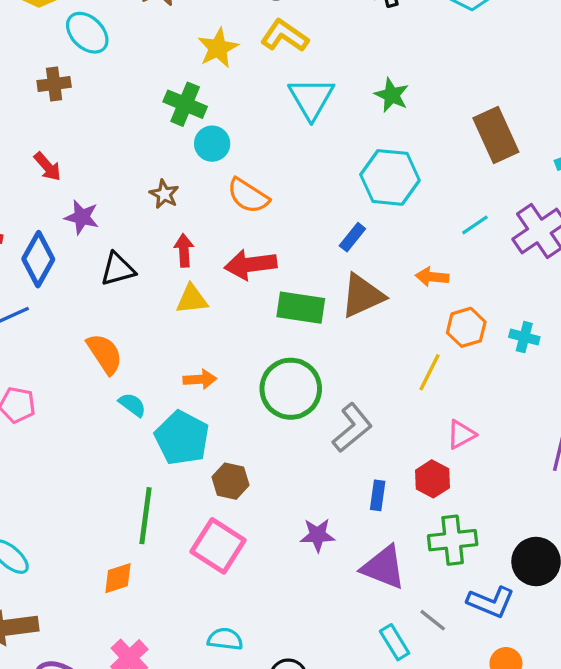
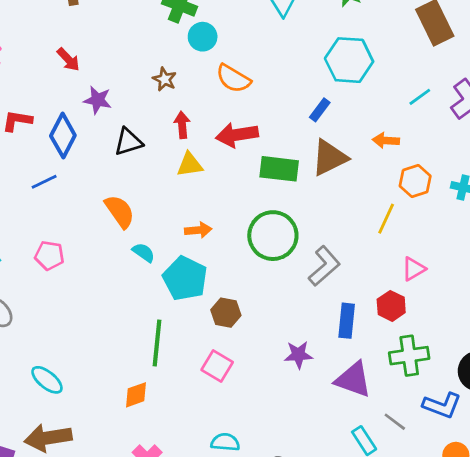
blue rectangle: (378, 495) -> (347, 321), size x1.4
pink square: (218, 546) -> (217, 366), size x0.7

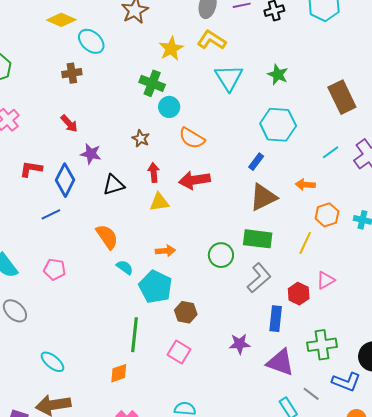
green rectangle: (279, 169) -> (258, 239), moved
green circle: (273, 236) -> (221, 255), size x0.7
red hexagon: (391, 306) -> (299, 294), moved

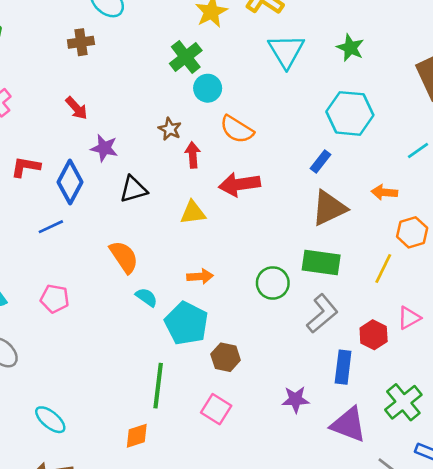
green cross: (152, 83) -> (186, 57), turned 30
red arrow: (154, 172) -> (193, 155), moved
green cross: (322, 345) -> (403, 402), turned -32

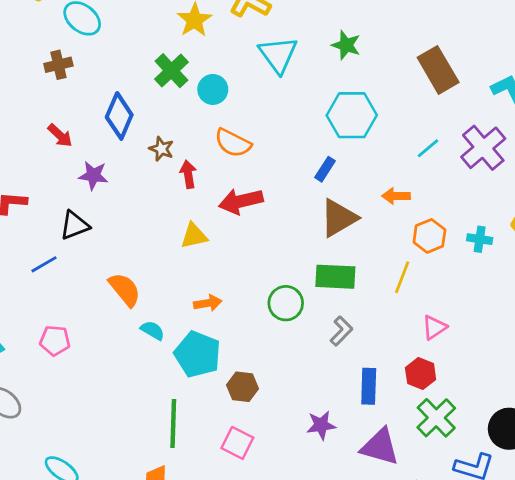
cyan circle: (208, 88) -> (213, 89), moved
blue diamond: (70, 182) -> (119, 116), moved
black triangle: (134, 189) -> (75, 225), moved
gray L-shape: (322, 314) -> (341, 331), size x0.7
red hexagon: (374, 335) -> (421, 374), moved

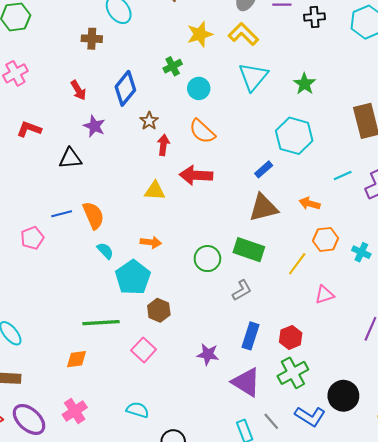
green cross: (171, 71) -> (173, 66), size x0.7
blue line: (44, 264) -> (62, 214), moved
pink triangle: (434, 327) -> (324, 295), moved
pink pentagon: (55, 341) -> (32, 238), turned 30
green line: (173, 424) -> (101, 323), turned 69

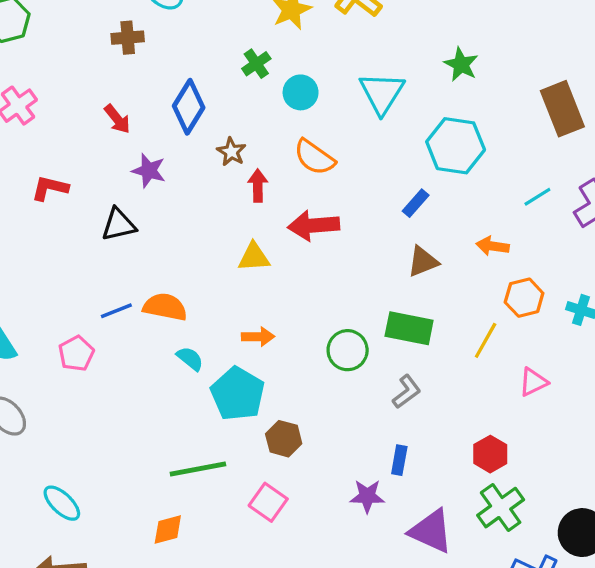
cyan triangle: (253, 77) -> (382, 93), moved
brown triangle: (263, 208) -> (423, 262), size x0.7
orange semicircle: (93, 215) -> (165, 307), turned -48
blue rectangle: (250, 336) -> (399, 460), moved, size x0.7

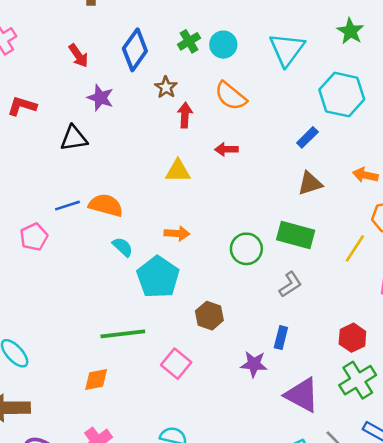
green cross: (256, 64) -> (189, 41), moved
red arrow: (314, 225) -> (226, 149), size x0.6
brown hexagon: (284, 439) -> (209, 316), moved

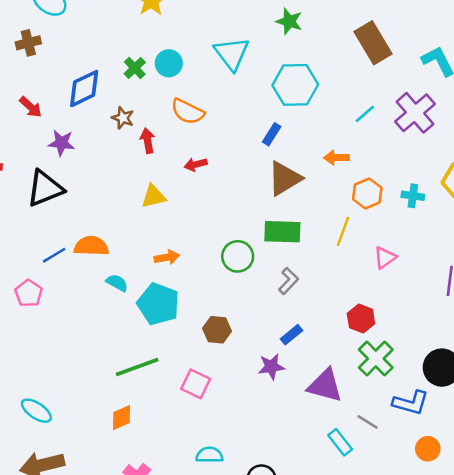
blue diamond: (135, 50) -> (84, 89), turned 42
black triangle: (74, 138) -> (45, 188), size x1.4
brown triangle: (310, 183) -> (285, 178), size x1.4
blue rectangle: (281, 338) -> (291, 335), turned 50

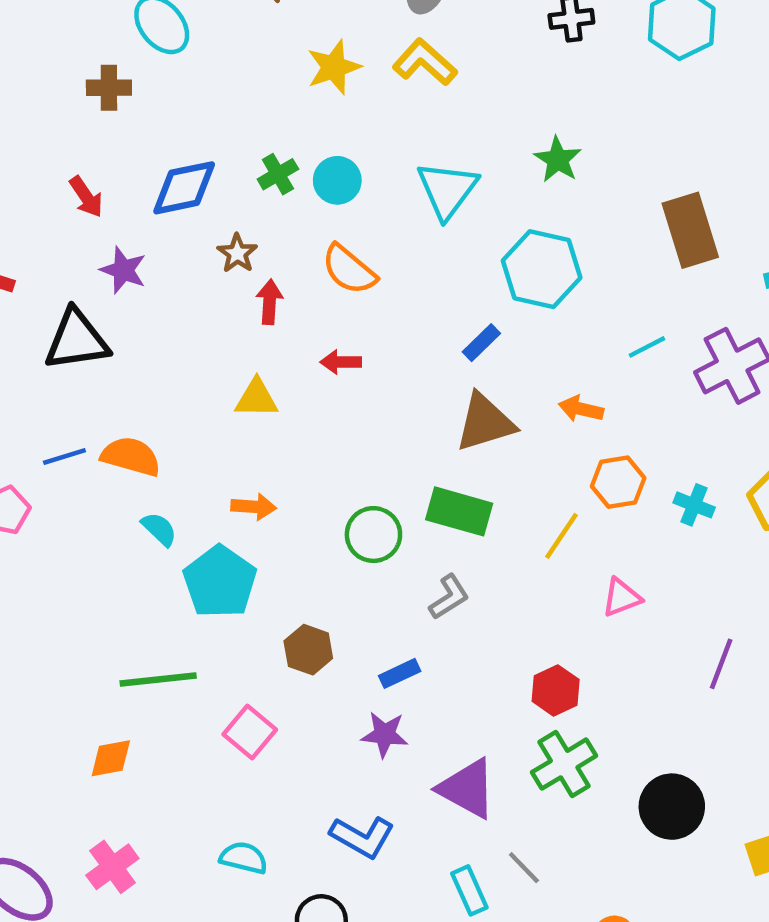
blue rectangle: (291, 335) -> (400, 673), moved
blue L-shape: (411, 403) -> (362, 837), moved

